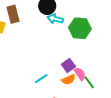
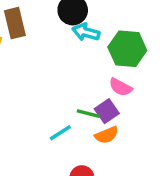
pink semicircle: (80, 74) -> (121, 87), moved, turned 152
green line: (89, 82) -> (88, 114), moved, turned -40

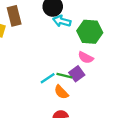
cyan line: (60, 133) -> (48, 78), moved
orange semicircle: (107, 135) -> (61, 92), moved, turned 70

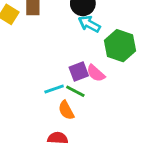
pink semicircle: (86, 58) -> (96, 73), moved
purple square: (77, 74) -> (79, 72), moved

